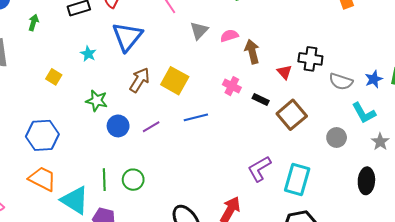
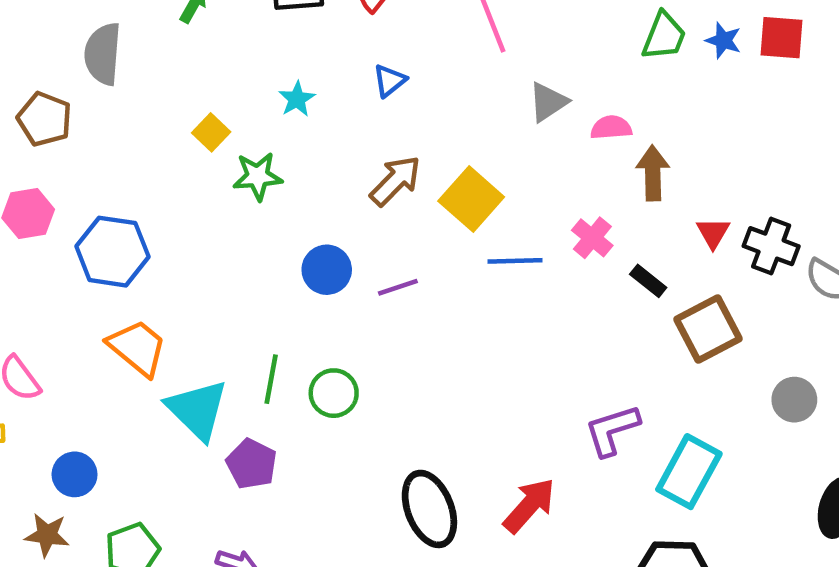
blue triangle: (127, 37) -> (390, 81), size x0.5
black cross: (310, 59) -> (771, 246), moved
green star: (97, 101) -> (258, 176), moved, turned -30
blue line: (196, 117) -> (515, 261), moved
blue hexagon: (42, 135) -> (112, 252), moved

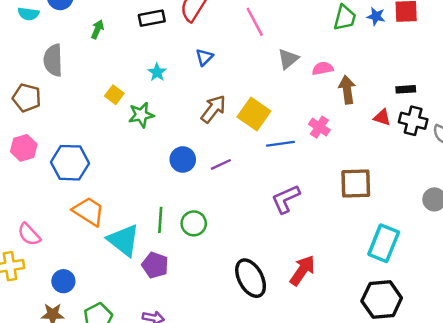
red triangle: (713, 233) -> (382, 117), turned -36
black rectangle: (648, 281) -> (406, 89), moved, turned -36
brown square: (708, 329) -> (356, 184), moved, turned 32
purple L-shape: (612, 430) -> (286, 199), moved

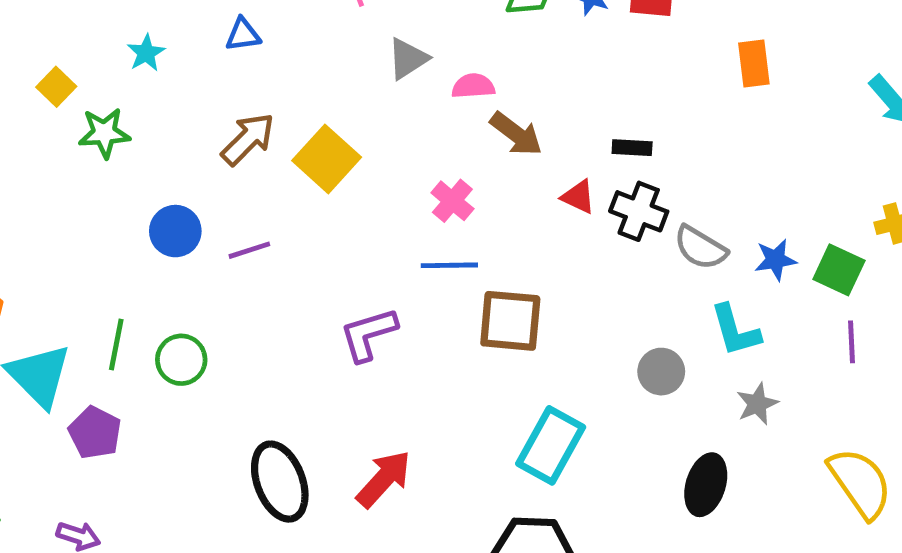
blue triangle: (204, 57) -> (243, 35), turned 30
brown arrow: (347, 90) -> (516, 134), turned 128
blue line: (280, 144) -> (449, 265), moved

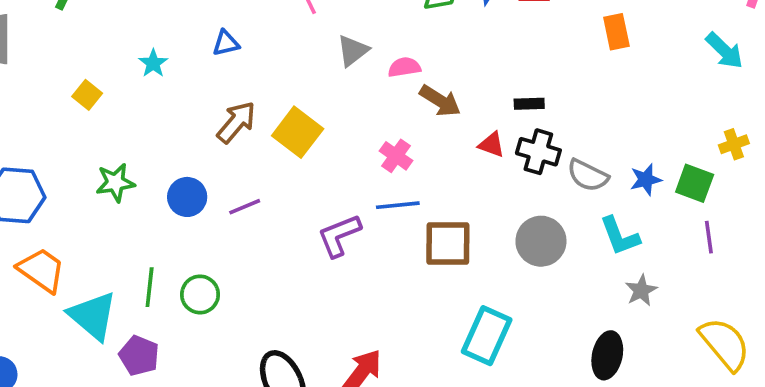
green star: (104, 133) -> (115, 183), moved
purple L-shape: (368, 334) -> (339, 235), moved
gray circle: (661, 372) -> (541, 241), moved, size x1.4

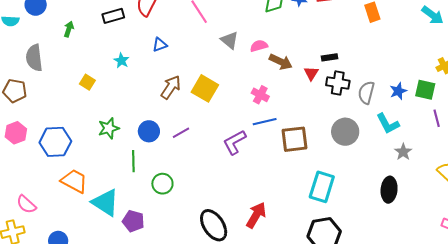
gray triangle: (353, 51) -> (230, 40), turned -36
red triangle: (492, 145) -> (311, 73), moved, turned 49
gray semicircle: (588, 175) -> (366, 93), turned 85
green line: (150, 287) -> (133, 161), moved

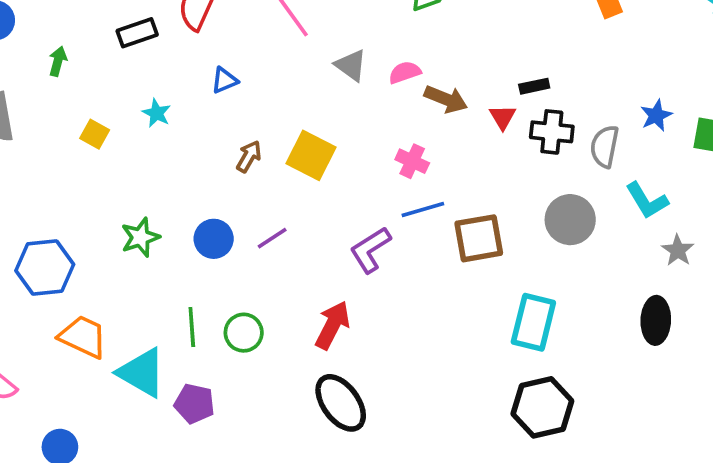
yellow square: (87, 82) -> (95, 134), moved
brown arrow: (171, 87) -> (249, 156), size x0.7
blue star: (398, 91) -> (656, 115), moved
green line: (133, 161) -> (192, 327), moved
red arrow: (256, 215) -> (332, 325), moved

